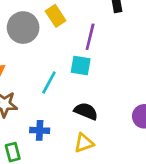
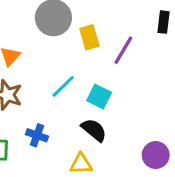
yellow rectangle: (56, 16) -> (89, 37), moved
cyan square: (81, 66) -> (99, 96), moved

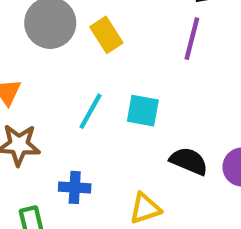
purple line: (123, 50) -> (192, 39), moved
black semicircle: (94, 130) -> (189, 161), moved

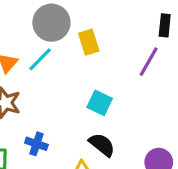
cyan line: (91, 111) -> (40, 59), moved
black semicircle: (189, 161) -> (102, 145), moved

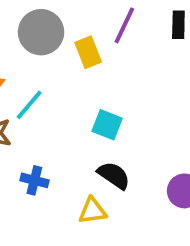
cyan line: (40, 59) -> (29, 105), moved
purple line: (149, 62) -> (124, 25), moved

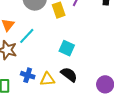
yellow triangle: (92, 211) -> (47, 79), moved

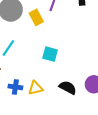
black semicircle: (69, 75) -> (68, 88), moved

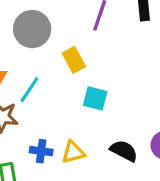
yellow rectangle: (36, 17) -> (74, 60), moved

